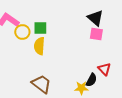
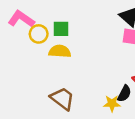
yellow semicircle: (39, 46) -> (60, 51), turned 90

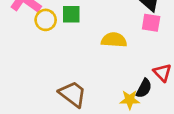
yellow semicircle: (60, 51) -> (114, 40), moved

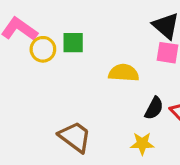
black semicircle: (144, 88) -> (154, 108), moved

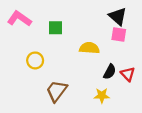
yellow circle: (43, 49) -> (35, 60), moved
brown trapezoid: (75, 137) -> (57, 91), turned -90

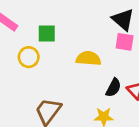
yellow circle: (35, 60) -> (29, 57), moved

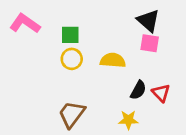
yellow circle: (29, 57) -> (72, 59), moved

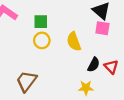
yellow semicircle: (113, 60) -> (74, 42), turned -114
brown trapezoid: (72, 114) -> (26, 81), moved

